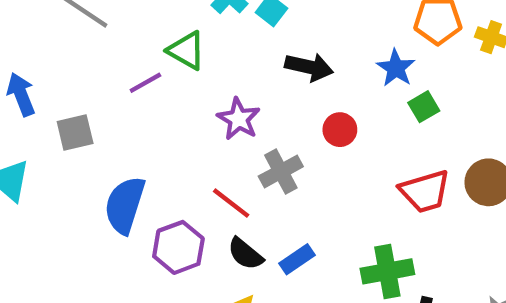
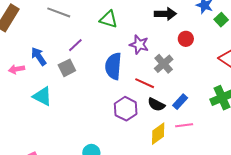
purple line: (145, 83) -> (75, 45), moved
blue semicircle: (125, 205) -> (113, 66), moved

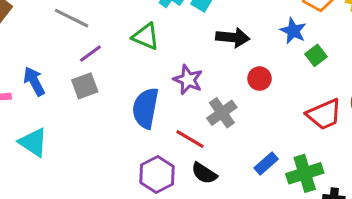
purple line: (75, 45) -> (90, 54), moved
gray square: (67, 68) -> (85, 86), moved
blue rectangle: (180, 102) -> (266, 163), moved

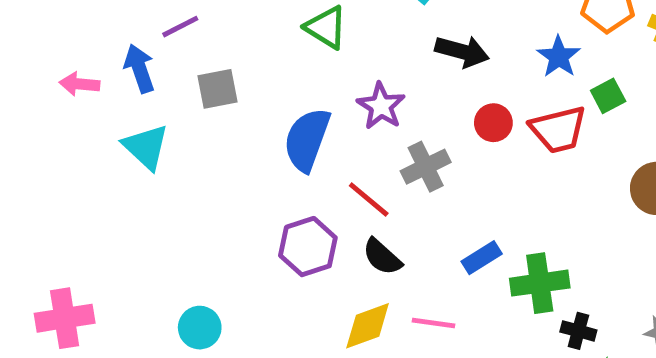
purple line: (90, 54) -> (180, 27), moved
green square: (316, 55) -> (608, 96), moved
red trapezoid: (324, 114) -> (558, 130), moved
cyan triangle: (33, 142) -> (146, 147), moved

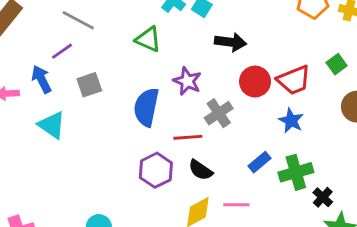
blue star: (559, 57) -> (291, 121), moved
green square: (608, 96) -> (337, 64), moved
red circle: (493, 123) -> (255, 82), size x1.4
red line: (369, 200) -> (188, 137), turned -36
black cross: (578, 331) -> (323, 197), turned 36

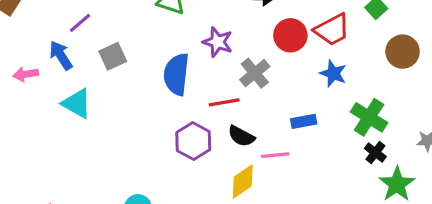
blue rectangle: (259, 162) -> (304, 121), turned 35
green cross: (296, 172) -> (369, 117), moved, turned -36
pink line: (236, 205) -> (275, 155), moved

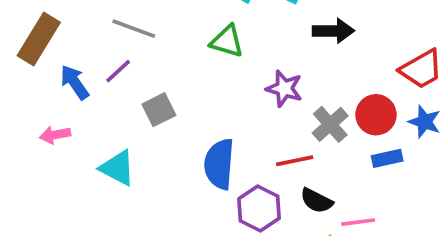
red circle: (290, 35) -> (376, 115), moved
blue arrow: (61, 55) -> (75, 82), moved
blue semicircle: (176, 74) -> (219, 164), moved
blue rectangle: (304, 121) -> (387, 158), moved

